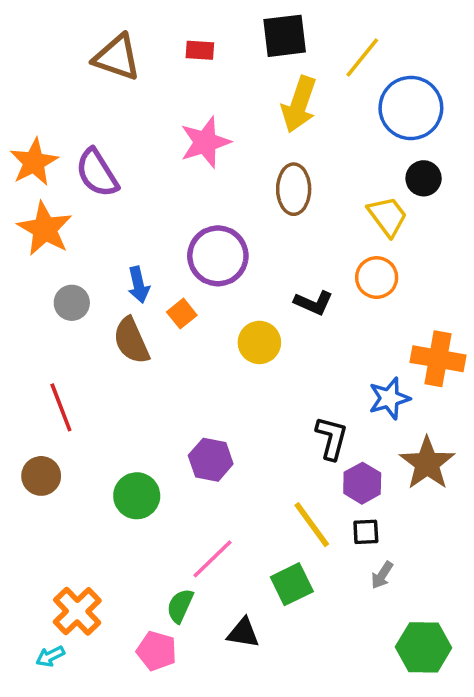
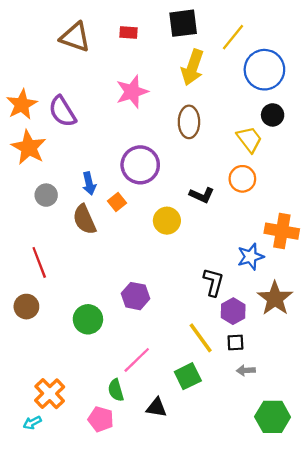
gray arrow: (382, 575) -> (246, 370), turned 54
green semicircle: (180, 606) -> (116, 390), turned -40

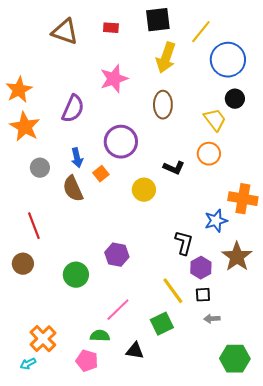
purple semicircle: (62, 111) -> (73, 109), moved, turned -124
green semicircle: (116, 390) -> (100, 336), turned 108

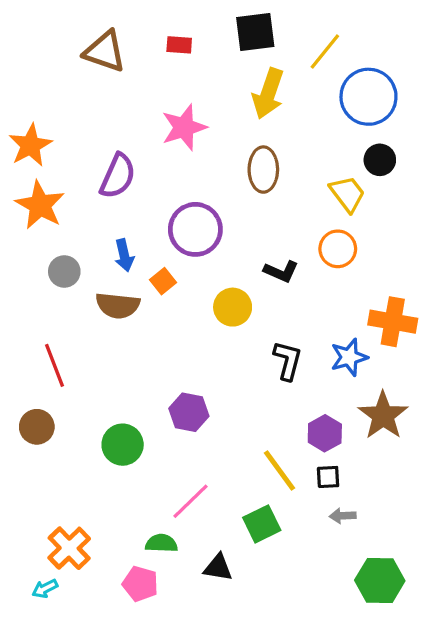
brown semicircle: (73, 189) -> (118, 305), turned -60
black L-shape: (184, 243) -> (288, 360), moved

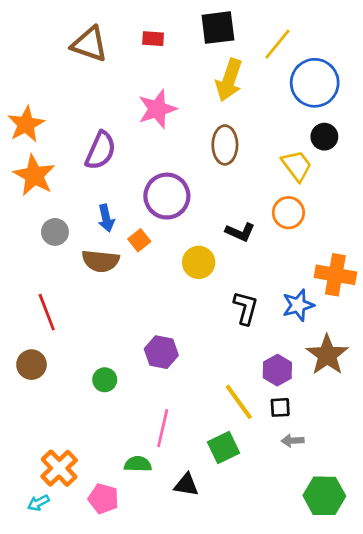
green circle: (123, 445) -> (105, 380), size x0.7
pink line: (191, 501) -> (163, 428), turned -33
pink pentagon: (140, 584) -> (103, 499), moved

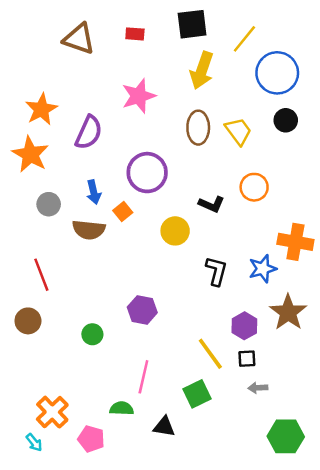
orange star: (26, 124) -> (41, 109), moved
yellow trapezoid: (297, 166) -> (238, 131), moved
cyan arrow: (38, 503) -> (34, 442), turned -102

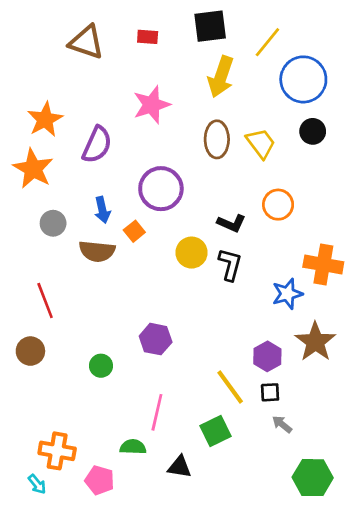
black L-shape: (216, 271) -> (230, 265), moved
gray arrow: (258, 388) -> (282, 424), turned 42
orange cross: (52, 412) -> (57, 451), turned -36

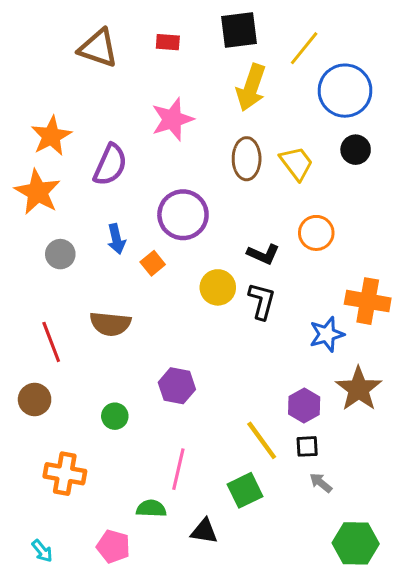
brown semicircle: (97, 251) -> (110, 324), moved
orange cross: (57, 451) -> (65, 474), moved

